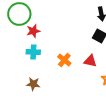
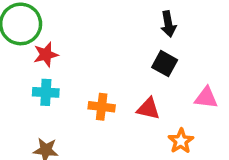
orange cross: (64, 60) -> (102, 107), turned -32

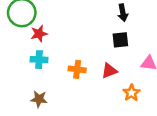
black square: (165, 64) -> (120, 40), turned -35
red triangle: (148, 109) -> (109, 71), turned -35

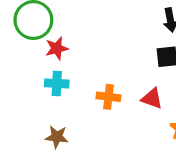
red triangle: (109, 71) -> (152, 98), turned 42

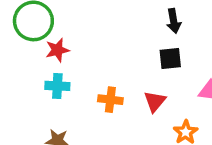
red triangle: (152, 98) -> (155, 101), turned 50

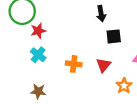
black arrow: (174, 21) -> (101, 14), moved
cyan cross: (57, 86) -> (38, 55), turned 35

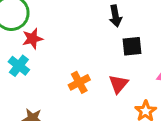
cyan cross: (38, 55) -> (19, 66), moved
orange cross: (74, 64) -> (79, 82), turned -35

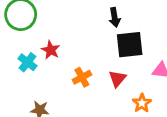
red star: (32, 39) -> (51, 50), moved, turned -30
black square: (132, 46) -> (130, 45), size x1.5

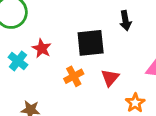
black arrow: (115, 17) -> (125, 21), moved
black square: (130, 45) -> (91, 43), moved

